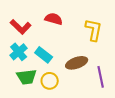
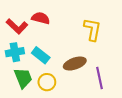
red semicircle: (54, 19) -> (41, 18), moved
cyan cross: (19, 52) -> (15, 52), turned 30
green trapezoid: (27, 77) -> (23, 78), turned -105

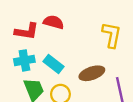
red L-shape: (17, 26) -> (27, 31), turned -35

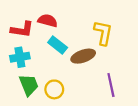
cyan rectangle: (53, 64) -> (58, 45), moved
brown ellipse: (92, 73) -> (83, 56), moved

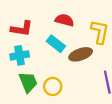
red semicircle: (48, 21) -> (64, 20), moved

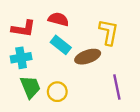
red semicircle: (64, 20) -> (58, 19), moved

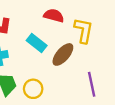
red semicircle: (58, 19) -> (54, 16), moved
brown ellipse: (88, 57) -> (63, 54), turned -30

